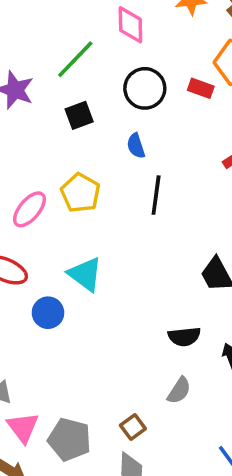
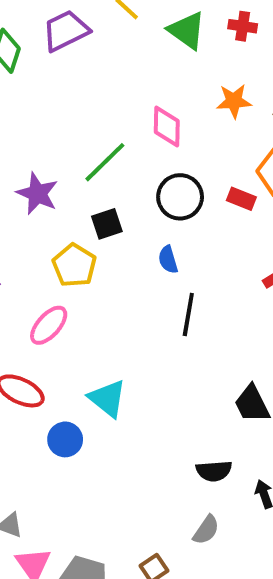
yellow pentagon: (80, 193) -> (74, 265), moved

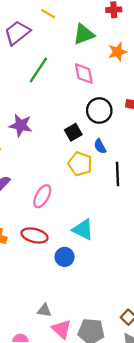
green triangle: (187, 31) -> (84, 34), moved, turned -45
green line: (105, 162) -> (38, 70), moved
black square: (107, 224) -> (73, 132), moved
yellow pentagon: (74, 265) -> (80, 164), moved

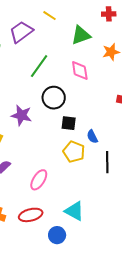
black circle: (99, 111) -> (54, 98), moved
black square: (73, 132) -> (69, 123), turned 35
red ellipse: (35, 235) -> (31, 215), turned -30

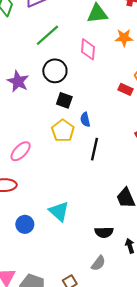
cyan triangle: (74, 211) -> (59, 211), moved
blue circle: (57, 235) -> (25, 224), moved

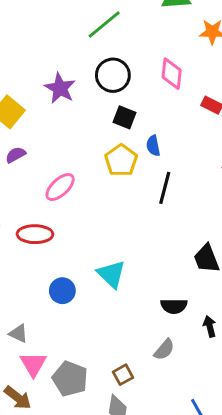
pink diamond: (88, 49) -> (172, 74), moved

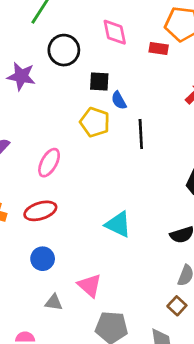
black square: (124, 117) -> (99, 82), moved
blue circle: (62, 291) -> (43, 259), moved
pink triangle: (33, 364) -> (90, 286), moved
brown square: (123, 375) -> (177, 306), moved

